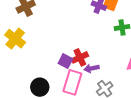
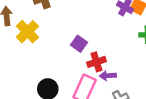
purple square: (65, 61) -> (79, 44), moved

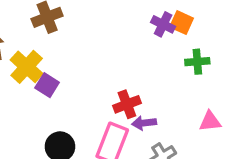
purple square: (79, 44) -> (47, 85), moved

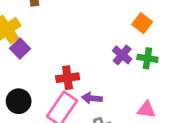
purple cross: (163, 24) -> (122, 55), moved
red cross: (127, 104) -> (68, 78), moved

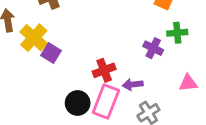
purple cross: (122, 55) -> (153, 48), moved
black circle: (19, 101) -> (78, 103), moved

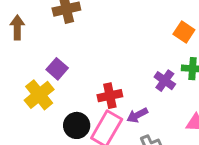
yellow cross: (34, 38) -> (39, 95), moved
purple arrow: (133, 84) -> (137, 115), turned -30

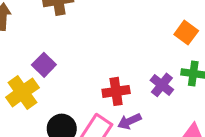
red cross: (110, 96) -> (116, 91), moved

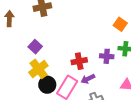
purple cross: (162, 85) -> (107, 56), turned -32
yellow cross: (22, 92) -> (38, 69), moved

